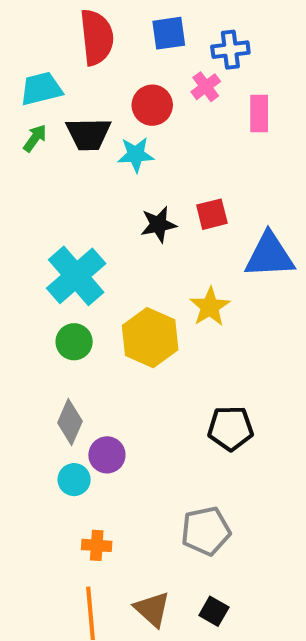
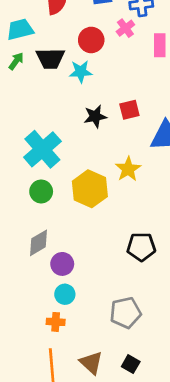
gray diamond: (70, 422) -> (39, 243), turned 36
cyan circle: (74, 480) -> (65, 294), moved

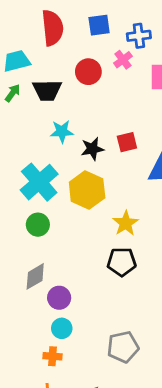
cyan star: (81, 72) -> (62, 132), moved
yellow star: (128, 169) -> (126, 223), moved
yellow hexagon: (90, 189) -> (87, 190), moved
black pentagon: (141, 247) -> (122, 262), moved

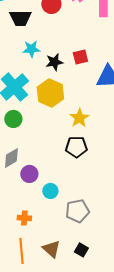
cyan circle: (62, 328) -> (50, 191), moved

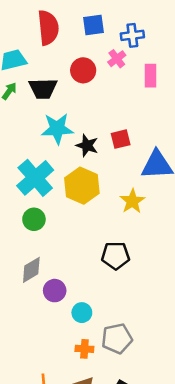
cyan star: (31, 49) -> (57, 129), size x1.4
black star: (54, 62) -> (87, 145), turned 30
yellow star: (79, 118) -> (132, 201), moved
orange cross: (24, 218) -> (84, 349), moved

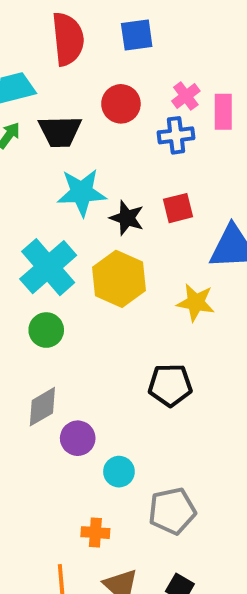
blue cross: (132, 35) -> (176, 135), moved
pink cross: (117, 59) -> (186, 96), moved
yellow star: (132, 201) -> (196, 302), turned -30
orange cross: (84, 349) -> (95, 533), moved

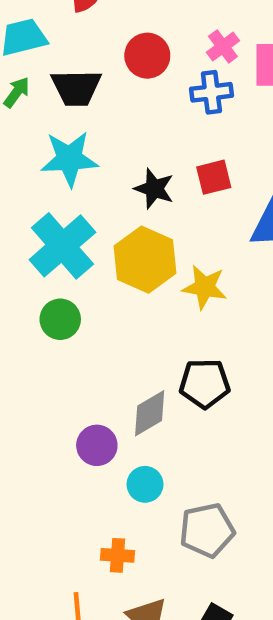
cyan star: (82, 192) -> (69, 159), moved
yellow star: (196, 302) -> (205, 287), moved
gray diamond: (42, 407) -> (150, 413), moved

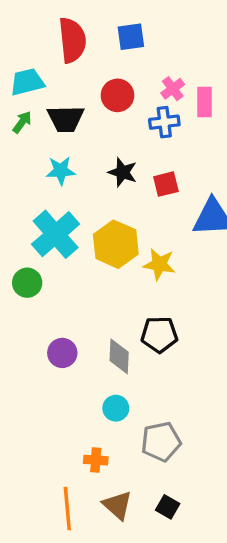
cyan star: (69, 159) -> (61, 171), size x0.7
black star: (154, 189) -> (122, 172), moved
green circle: (60, 319) -> (27, 283), moved
gray diamond: (150, 413) -> (119, 356), turned -57
purple circle: (97, 445) -> (62, 353), moved

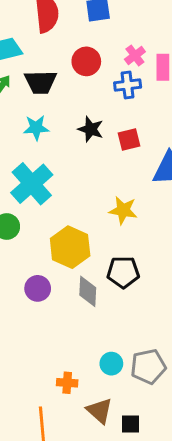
yellow hexagon: (116, 244) -> (70, 247), moved
cyan circle: (116, 408) -> (111, 364), moved
gray pentagon: (161, 442) -> (148, 367), moved
brown triangle: (117, 505) -> (100, 411), moved
black square: (168, 507) -> (131, 424), turned -30

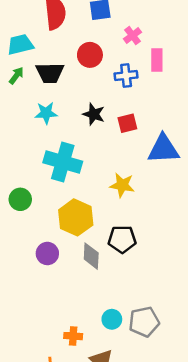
pink cross: (135, 56) -> (132, 36), moved
cyan cross: (32, 184) -> (63, 162), moved, turned -33

